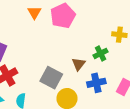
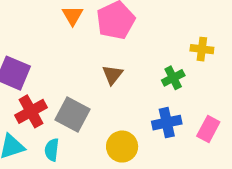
brown triangle: (79, 64) -> (112, 75), moved
gray square: (51, 78) -> (73, 115), moved

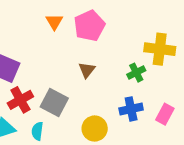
yellow cross: (202, 49) -> (160, 49), size x1.6

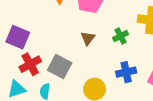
green cross: (136, 73) -> (121, 36), moved

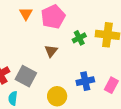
green cross: (121, 36) -> (79, 38), moved

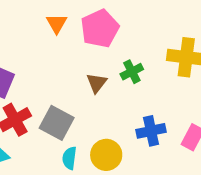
green cross: (79, 38) -> (132, 72), moved
cyan semicircle: (13, 98) -> (69, 158), moved

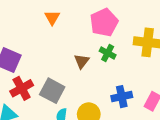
pink pentagon: (100, 28) -> (104, 22), moved
green cross: (132, 72) -> (108, 53), turned -35

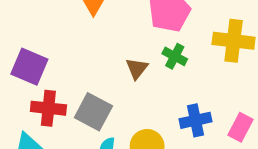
red cross: (22, 88) -> (48, 108), turned 35

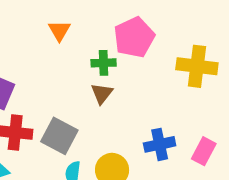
green cross: (175, 56) -> (104, 63), moved, turned -30

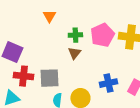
pink pentagon: (134, 37) -> (102, 35), moved
gray square: (59, 136) -> (49, 78), turned -30

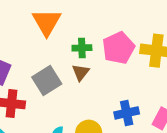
orange triangle: (49, 16) -> (47, 22), size x1.6
gray square: (49, 78) -> (47, 80), moved, turned -30

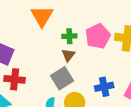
gray square: (47, 80) -> (62, 78), moved

